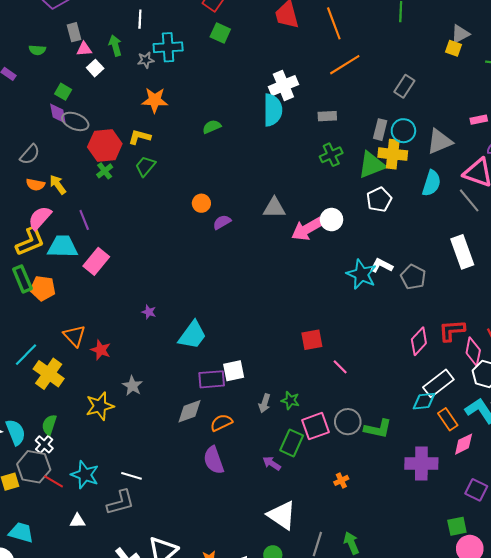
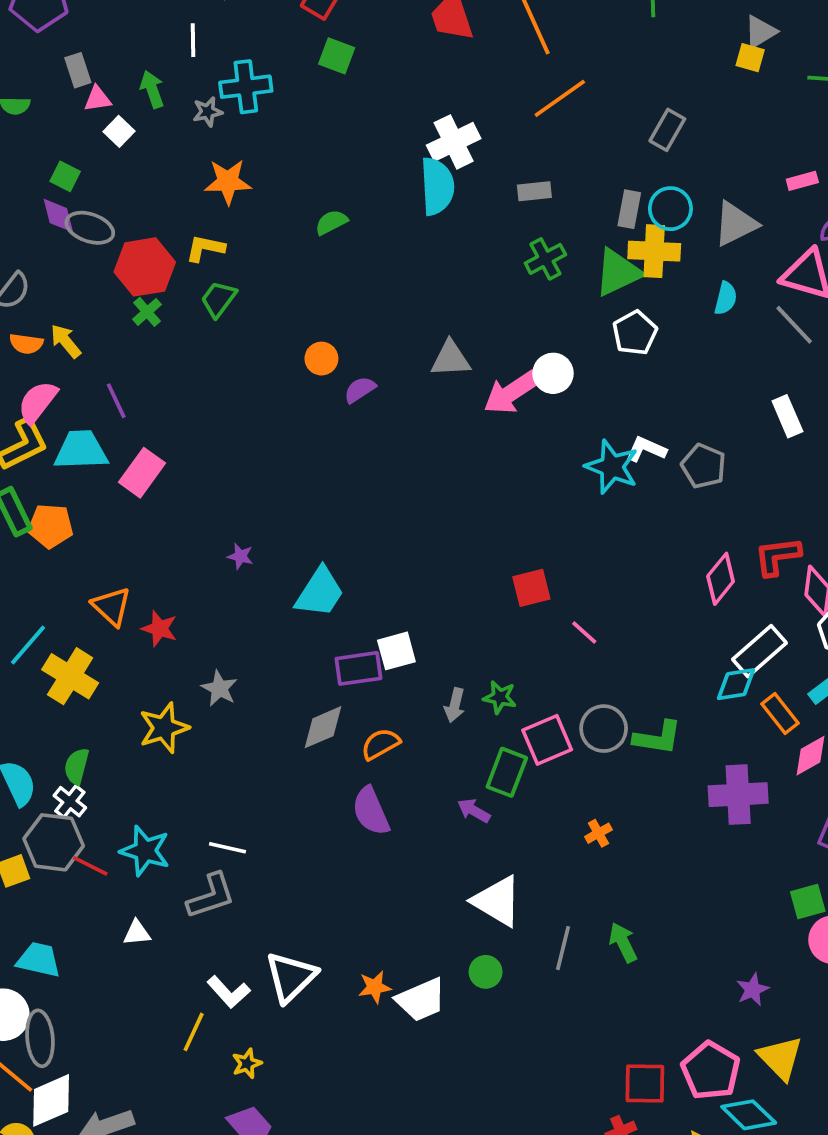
cyan semicircle: (431, 183) -> (726, 298), size x0.7
white rectangle: (462, 252) -> (787, 416), size x0.7

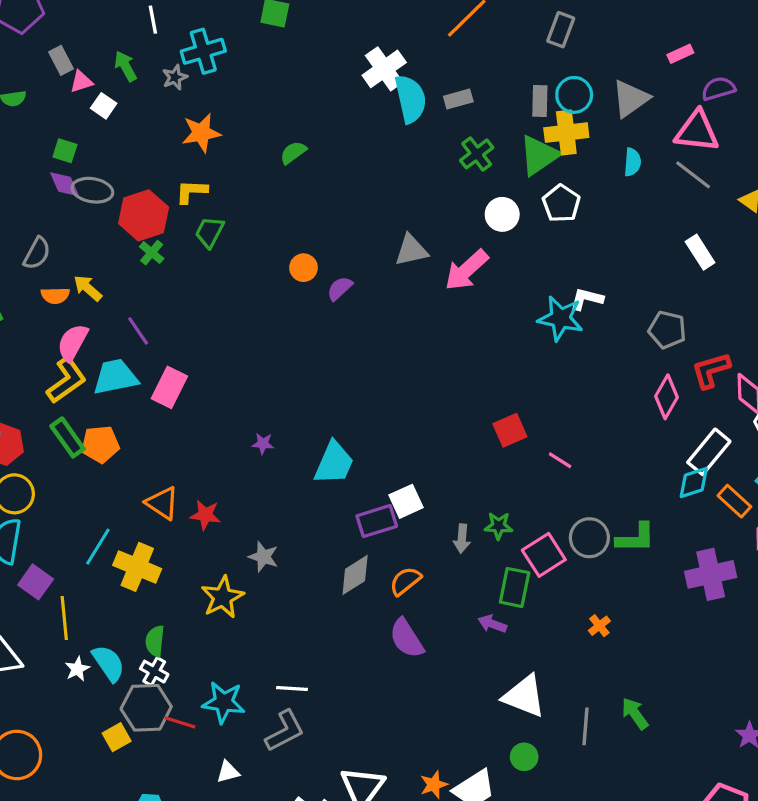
cyan semicircle: (437, 186) -> (410, 99), moved
white circle: (553, 373) -> (502, 214), moved
gray pentagon: (704, 466) -> (667, 330), moved

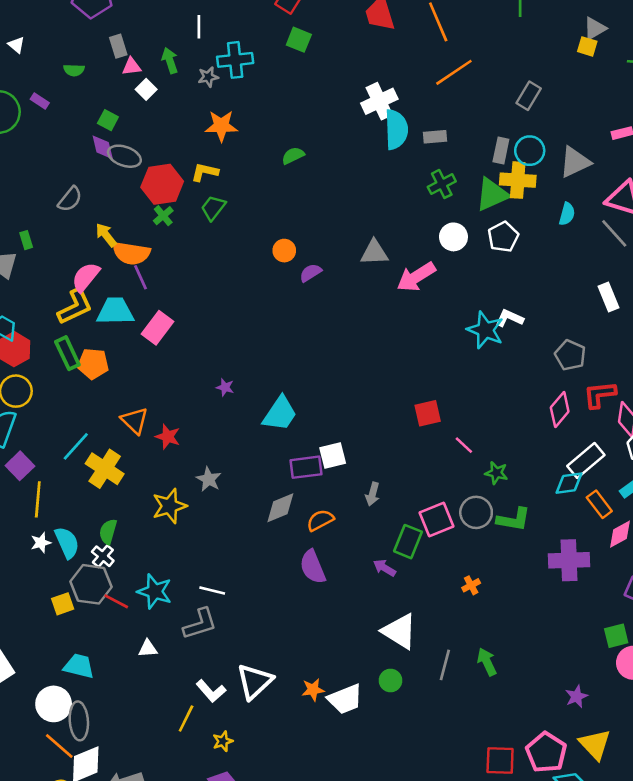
orange semicircle: (55, 296) -> (131, 253), moved, size x1.6
green star: (499, 526) -> (496, 473), moved

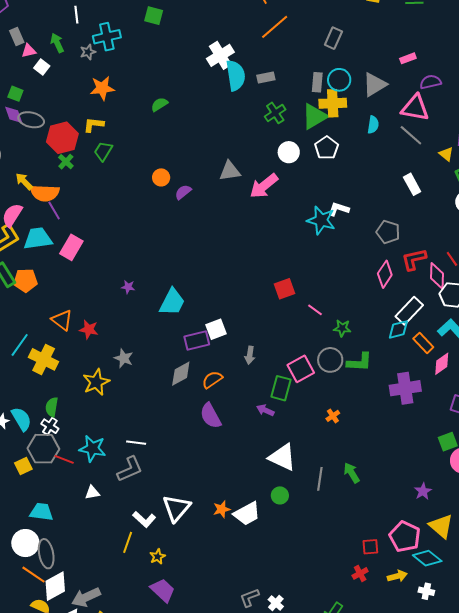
red square: (500, 761) -> (370, 547), size x0.7

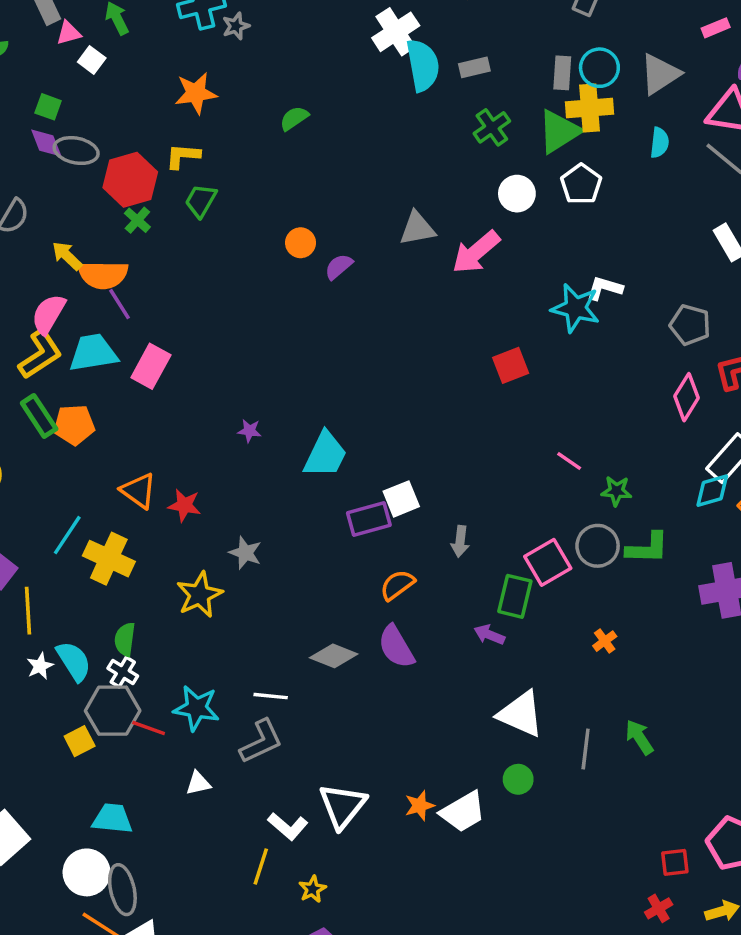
gray star: (88, 52) -> (236, 26), moved
red square: (285, 289) -> (511, 365), moved
gray diamond: (181, 374) -> (334, 656), moved, turned 52

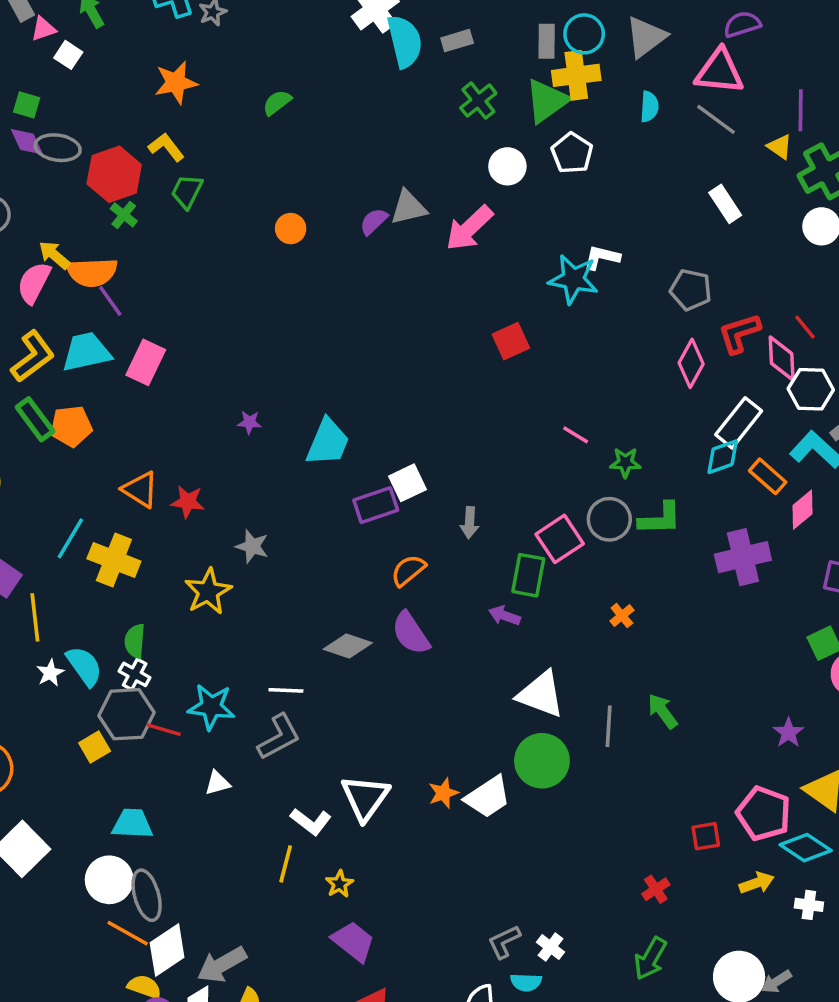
yellow L-shape: (183, 156) -> (166, 147), turned 51
purple semicircle: (339, 267) -> (374, 221), moved
pink semicircle: (48, 314) -> (34, 283), moved
green circle: (518, 779) -> (542, 761), size x1.8
red cross: (659, 908) -> (656, 889), moved

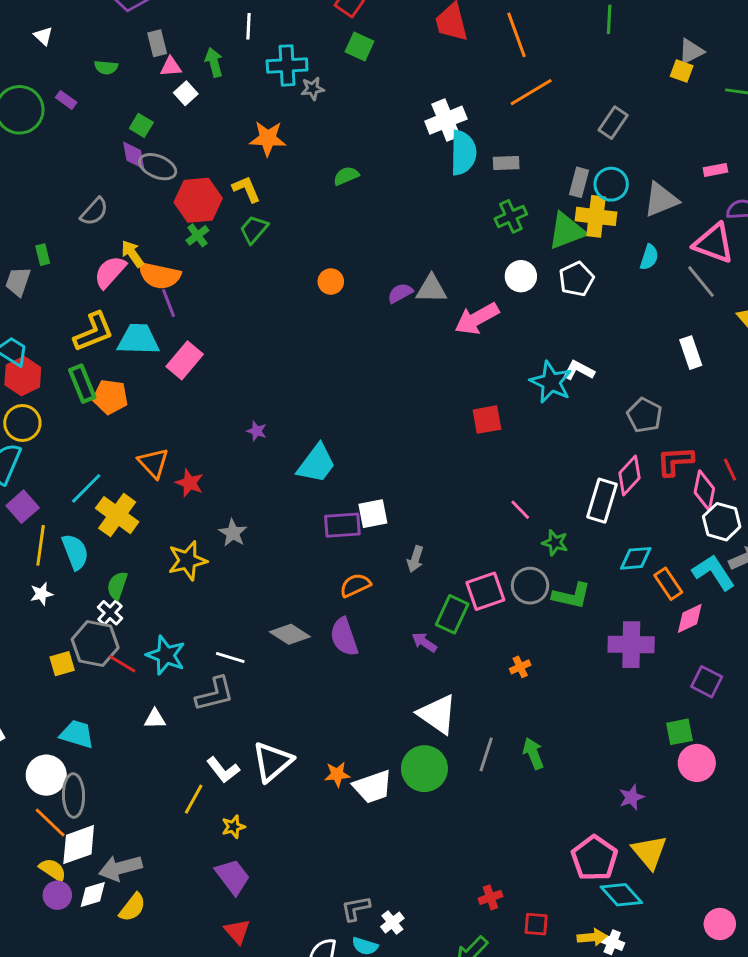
white rectangle: (739, 423) -> (602, 501), moved, turned -36
cyan semicircle: (84, 666) -> (75, 552), moved
red square: (706, 836) -> (536, 924), moved
yellow arrow: (757, 883) -> (592, 937), moved

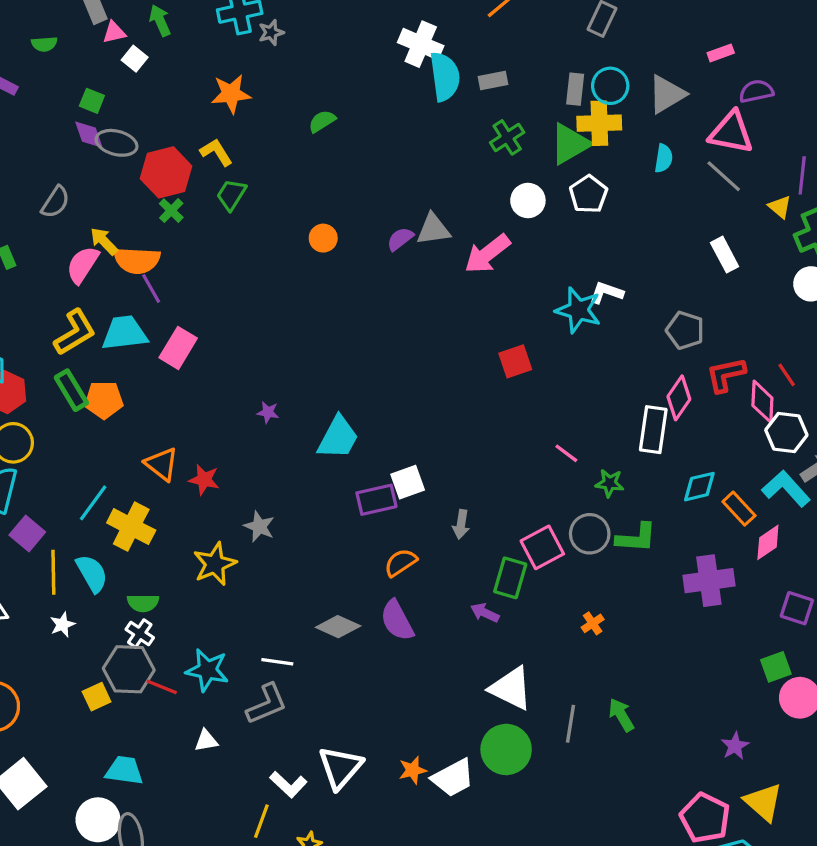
white cross: (446, 120) -> (421, 44), turned -36
green semicircle: (117, 586) -> (143, 603), turned -100

